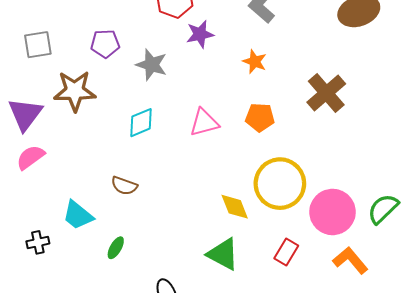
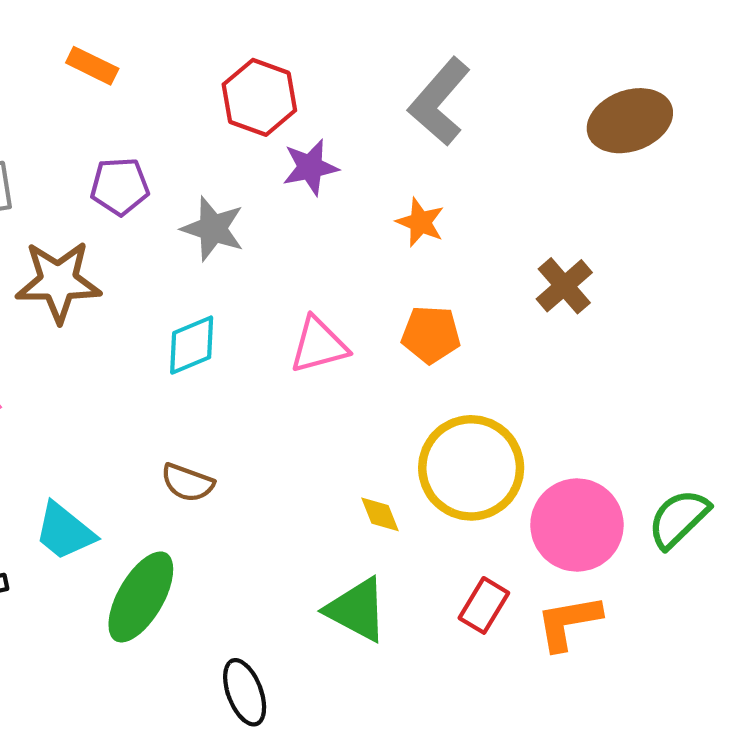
brown cross: (326, 93) -> (564, 286), size x0.7
brown semicircle: (124, 186) -> (187, 483), moved
yellow diamond: (235, 207) -> (380, 514), size x0.7
green ellipse: (116, 248) -> (141, 597), size x2.0
orange L-shape: (350, 260) -> (569, 622), moved, turned -60

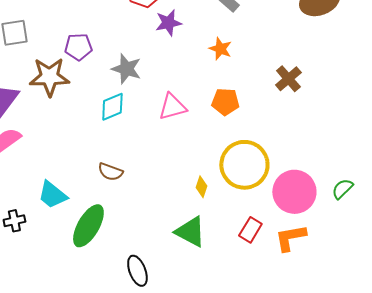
purple pentagon: (120, 186) -> (78, 47), moved
gray star: (213, 229) -> (126, 69), moved
yellow diamond: (380, 514) -> (201, 187), turned 40
green semicircle: (679, 519) -> (342, 189), size x0.7

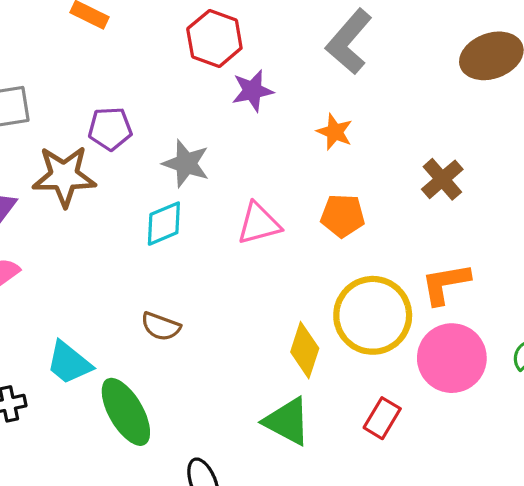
yellow diamond: (201, 187) -> (305, 350), size x1.6
green ellipse: (88, 226) -> (126, 412), turned -60
orange L-shape: (290, 238) -> (445, 284), moved

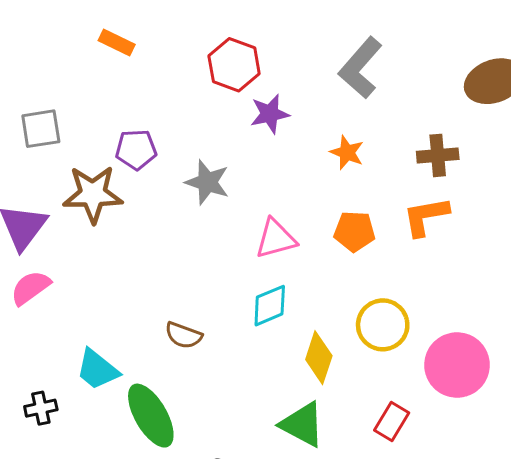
brown cross: (442, 179) -> (438, 155), moved, turned 36
cyan diamond: (164, 224) -> (270, 306), moved
orange L-shape: (445, 284) -> (426, 216), moved
yellow circle: (373, 315) -> (383, 325), size x0.7

